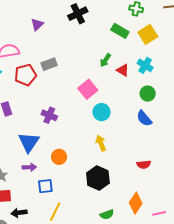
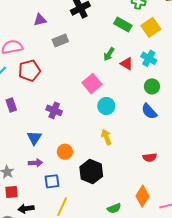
purple triangle: (37, 24) -> (40, 20), turned 32
gray rectangle: (49, 64) -> (60, 41), moved
blue triangle: (29, 142) -> (34, 138), size x0.7
black hexagon: (98, 178) -> (91, 172), moved

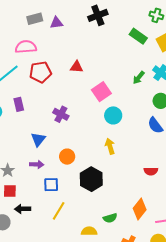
gray rectangle: (60, 41) -> (35, 19), moved
green arrow: (109, 54) -> (139, 78), moved
red triangle: (127, 64) -> (77, 67), moved, turned -32

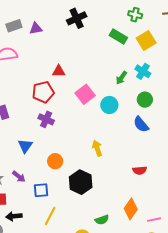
red pentagon: (40, 72) -> (43, 92), moved
cyan circle: (113, 115) -> (109, 105), moved
purple arrow: (37, 164) -> (19, 177), moved, turned 40

